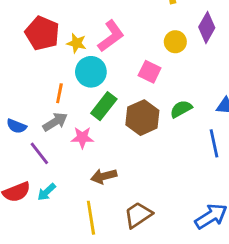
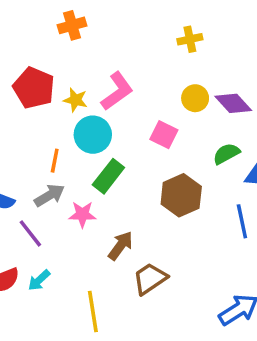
purple diamond: (207, 27) -> (233, 103), moved, turned -72
green semicircle: (181, 109) -> (226, 154), moved
brown hexagon: (142, 118) -> (181, 195), moved
brown arrow: (104, 176) -> (121, 246), moved, turned 140
brown trapezoid: (138, 215) -> (150, 279), moved

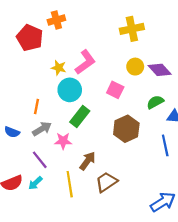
yellow cross: (190, 39) -> (132, 29), size x1.5
red pentagon: (34, 88) -> (30, 38), moved
orange line: (55, 161) -> (36, 107), moved
purple line: (30, 233) -> (40, 160), moved
yellow line: (93, 311) -> (70, 184), moved

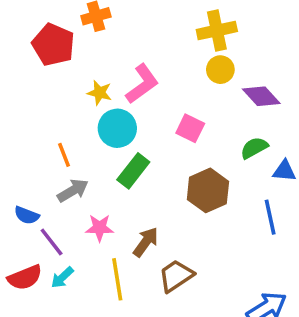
yellow circle: (135, 67) -> (220, 70), moved
orange line: (36, 107) -> (64, 155), turned -32
blue semicircle: (12, 132) -> (27, 215), moved
pink star: (63, 141) -> (100, 228), moved
purple line: (40, 160) -> (52, 242), moved

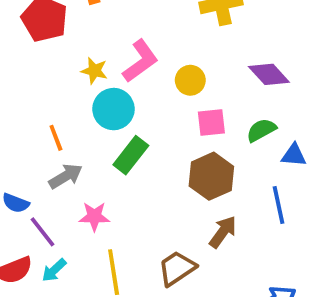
yellow circle: (220, 70) -> (190, 80), moved
pink square: (190, 128) -> (211, 122), moved, turned -32
brown arrow: (146, 242) -> (223, 232), moved

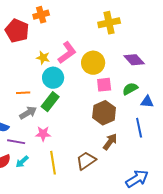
yellow circle: (190, 80) -> (93, 63), size x1.5
orange line: (56, 138) -> (23, 93), turned -72
green rectangle: (131, 155) -> (50, 102), moved
purple line: (43, 232) -> (16, 142), turned -42

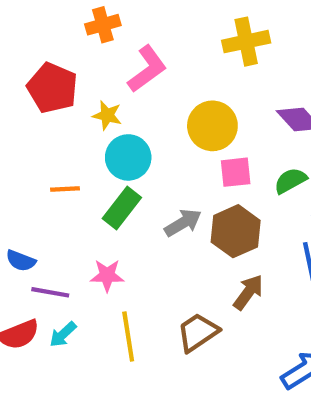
red pentagon: (17, 31) -> (52, 88), moved
pink L-shape: (67, 53) -> (147, 69), moved
gray arrow: (28, 113) -> (183, 223), moved

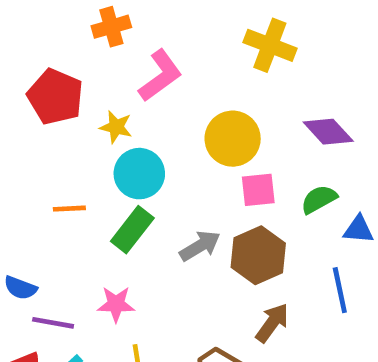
yellow cross: (246, 42) -> (270, 45), turned 33

